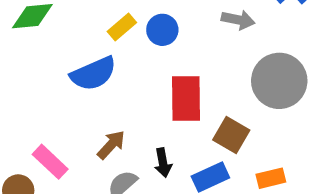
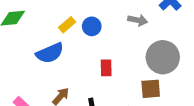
red rectangle: (186, 98) -> (106, 68), size x0.6
brown square: (231, 135) -> (151, 89), moved, turned -35

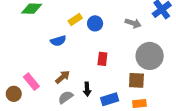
blue semicircle: (50, 53) -> (58, 41), size x0.7

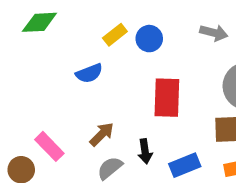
red rectangle: (102, 59) -> (167, 98), size x1.6

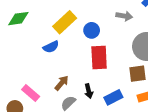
yellow rectangle: (115, 35) -> (65, 22), size x1.6
blue circle: (149, 39) -> (92, 30), moved

